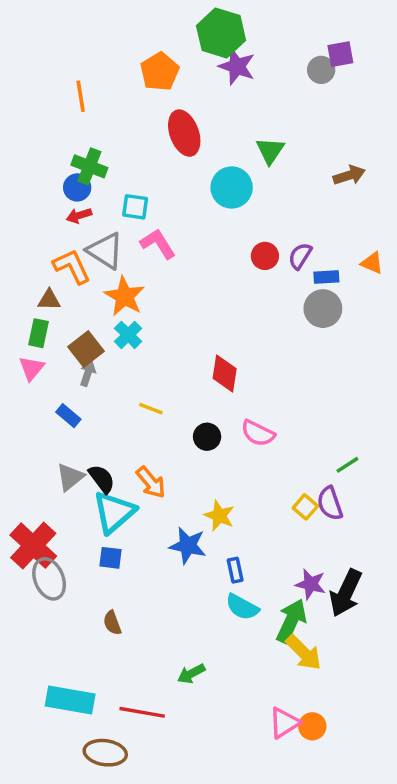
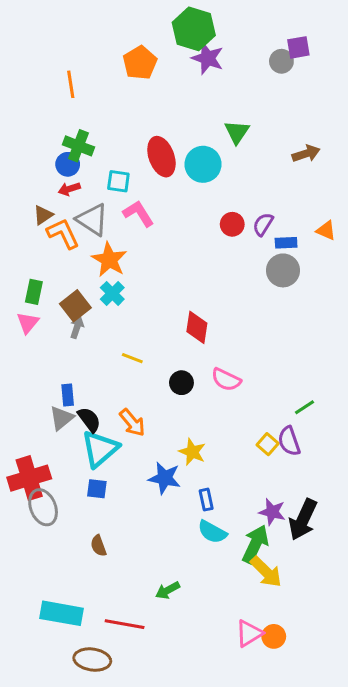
red ellipse: (184, 133) -> (161, 157), moved
brown triangle: (49, 300) -> (43, 215), moved, turned -35
blue rectangle: (68, 416) -> (68, 395), moved, turned 45
red cross: (33, 546) -> (29, 478), turned 30

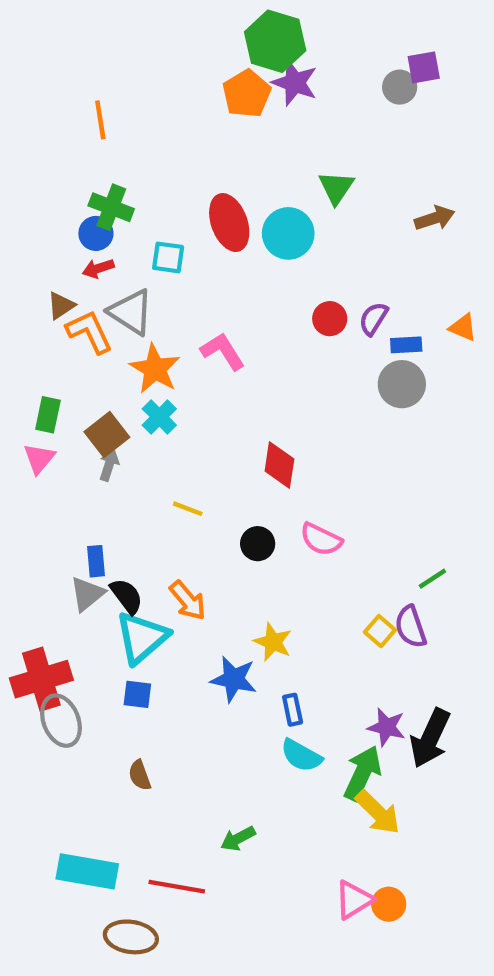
orange pentagon: (140, 63) -> (247, 94), moved
pink L-shape: (138, 214) -> (223, 351), moved

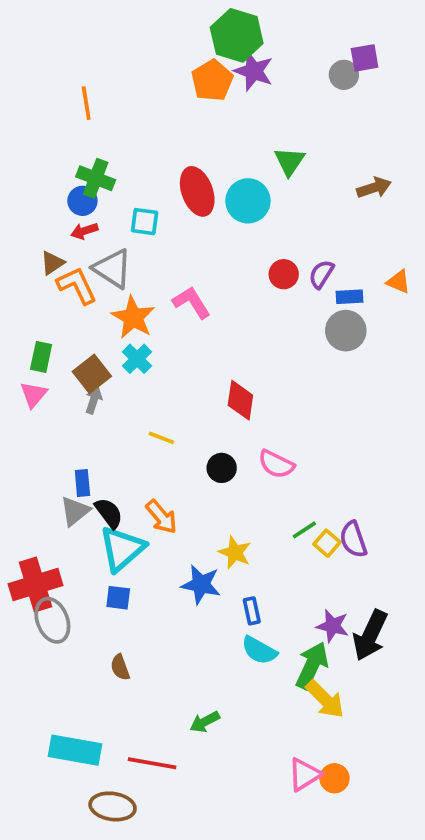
green line: (432, 579) -> (304, 530), moved

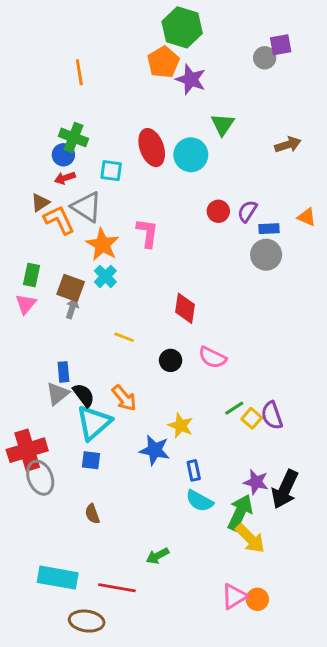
purple star: (254, 71) -> (191, 79), moved
orange line: (86, 103) -> (79, 72), moved
pink L-shape: (192, 302) -> (147, 233), turned 40
brown square: (92, 374) -> (71, 288), turned -32

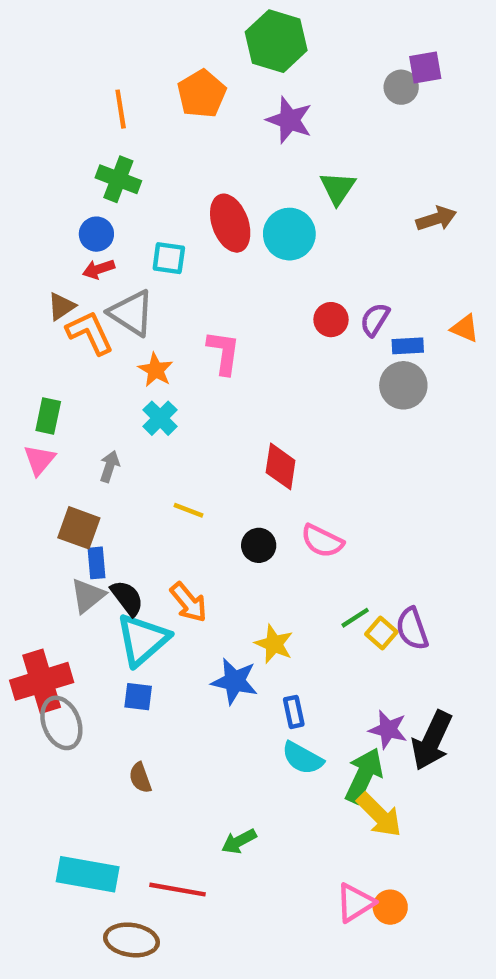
orange pentagon: (163, 62) -> (202, 94), moved
green cross: (74, 137) -> (118, 179), moved
orange star: (102, 245) -> (156, 370), size x0.7
brown square: (71, 288) -> (79, 528), moved

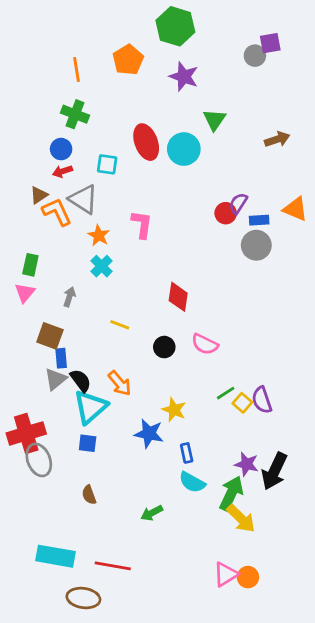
red circle: (331, 320) -> (226, 213), moved
orange triangle: (465, 328) -> (295, 209), size x1.4
green arrow: (239, 841) -> (152, 513), moved

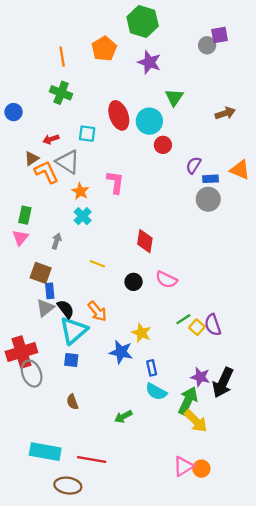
blue circle: (61, 149) -> (14, 112), moved
red circle: (226, 213) -> (163, 145), moved

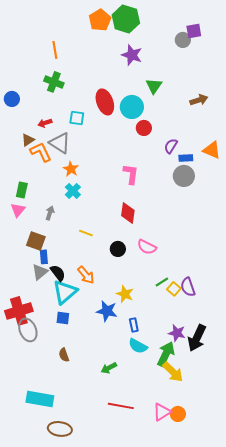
orange pentagon: (104, 49) -> (100, 20), moved
pink L-shape: (115, 182) -> (131, 174), moved
red line: (92, 460) -> (121, 406), moved

